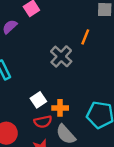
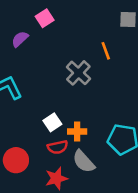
orange line: (85, 37) -> (106, 51), turned -42

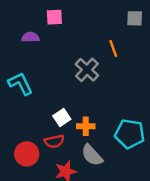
pink square: (45, 18) -> (54, 17), turned 30
purple semicircle: (20, 39) -> (30, 37), turned 42
red semicircle: (58, 147) -> (54, 141), moved

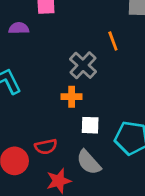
white square: (62, 117) -> (90, 125), moved, turned 36
orange cross: (86, 126) -> (72, 97), moved

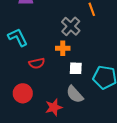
red semicircle: (46, 147) -> (37, 63), moved

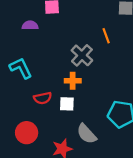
white square: (76, 68) -> (67, 104), moved

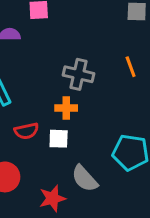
orange line: (106, 36) -> (131, 67), moved
gray cross: (82, 55) -> (78, 74), turned -30

